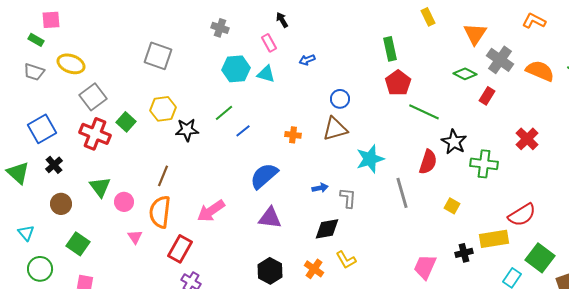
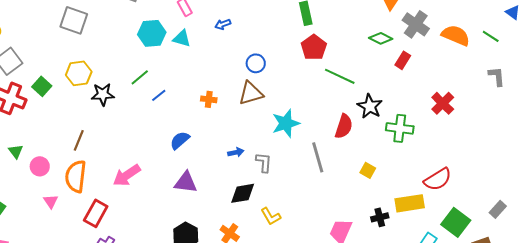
blue semicircle: (264, 176) -> (180, 140), size x0.7
green triangle: (100, 187) -> (16, 151), size x0.7
yellow L-shape: (346, 260) -> (271, 216), moved

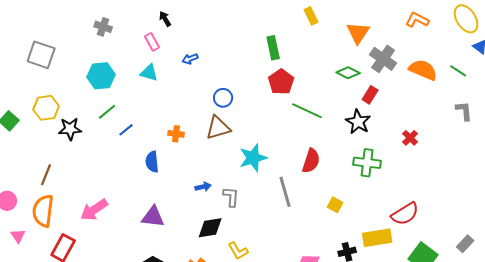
cyan hexagon: (152, 33) -> (101, 76), moved
red cross: (443, 103) -> (410, 138), size x0.7
black star: (370, 106) -> (358, 122), moved
blue semicircle: (180, 140) -> (152, 162), moved, turned -55

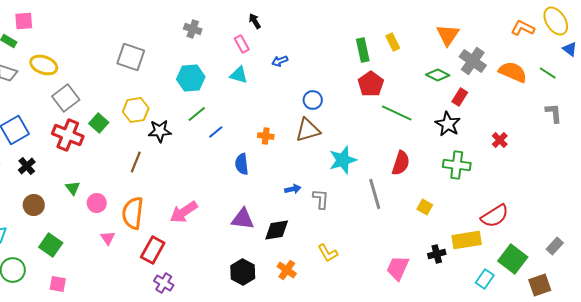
yellow rectangle: (311, 16) -> (393, 42), moved
orange L-shape: (417, 20) -> (523, 28), moved
brown line: (46, 175) -> (136, 162), moved
black diamond: (210, 228) -> (277, 230), moved

